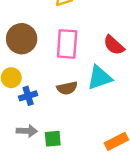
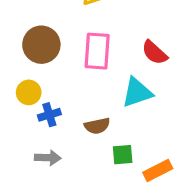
brown semicircle: (67, 88) -> (97, 126), moved
green square: (53, 139) -> (123, 155), moved

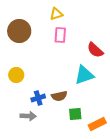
brown circle: (41, 45) -> (19, 31), moved
pink rectangle: (97, 51) -> (60, 35), moved, size x0.7
blue cross: (49, 115) -> (38, 98), moved

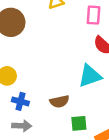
pink rectangle: (60, 35) -> (93, 15), moved
blue cross: (38, 98) -> (20, 101), moved, turned 32

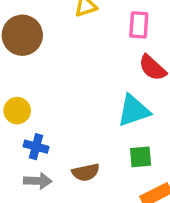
brown semicircle: (59, 101) -> (86, 172), moved
green square: (79, 123) -> (141, 157), moved

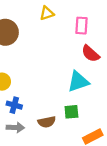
green square: (141, 157) -> (71, 112), moved

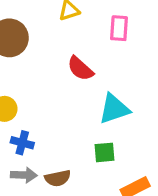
red semicircle: (90, 54) -> (80, 69), moved
brown semicircle: (47, 122) -> (58, 178), moved

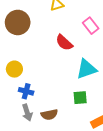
pink rectangle: (119, 28) -> (91, 26), moved, turned -42
gray arrow: (24, 175) -> (27, 112), turned 70

